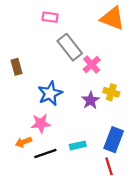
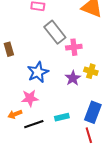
pink cross: (92, 65) -> (74, 47), turned 35

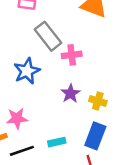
yellow cross: (91, 71) -> (98, 101), moved
blue star: (38, 72) -> (27, 71), moved

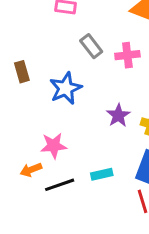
gray rectangle: (48, 36) -> (91, 46), size x0.7
pink cross: (72, 55) -> (127, 55), moved

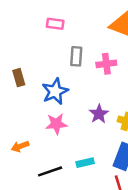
gray rectangle: (91, 46) -> (76, 56), turned 42
pink star: (54, 146) -> (56, 124), moved
orange arrow: (31, 170) -> (20, 146), moved

